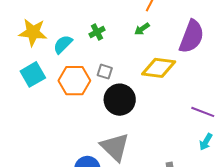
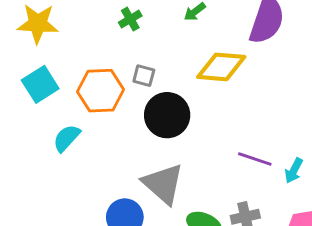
cyan semicircle: (63, 44) -> (67, 138), moved
purple line: (203, 112) -> (255, 159), moved

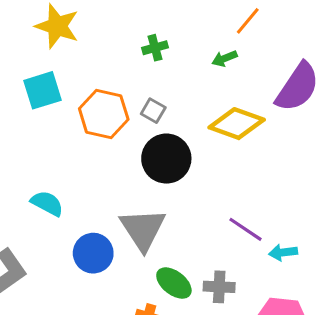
cyan semicircle: (67, 138) -> (47, 203), moved, turned 60
cyan arrow: (294, 171) -> (283, 252), turned 40

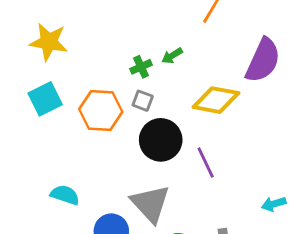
green cross: (155, 48) -> (141, 67), moved
green arrow: (225, 58) -> (172, 56), moved
purple line: (245, 229) -> (206, 163), moved, turned 40

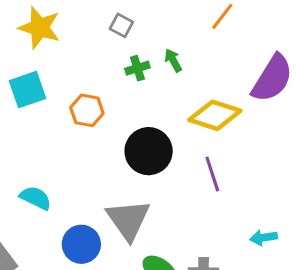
green arrow: (172, 56) -> (173, 60), turned 85
gray square: (143, 101) -> (121, 25), moved
orange hexagon: (101, 111) -> (87, 110), size x0.7
purple line: (206, 163) -> (212, 174), moved

